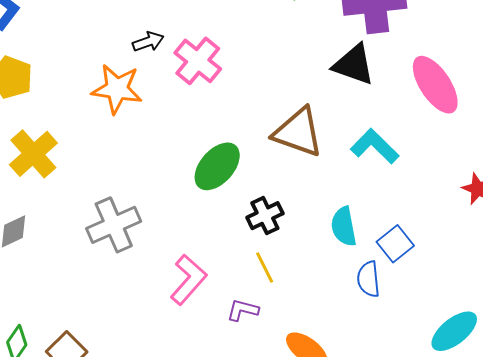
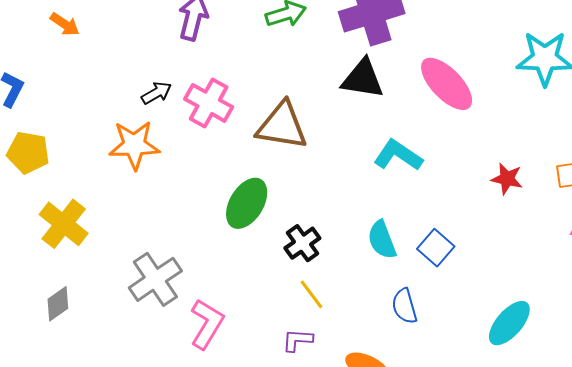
brown triangle: (298, 132) -> (282, 126), moved
blue semicircle: (368, 279) -> (404, 306), moved
pink L-shape: (188, 280) -> (207, 324), moved

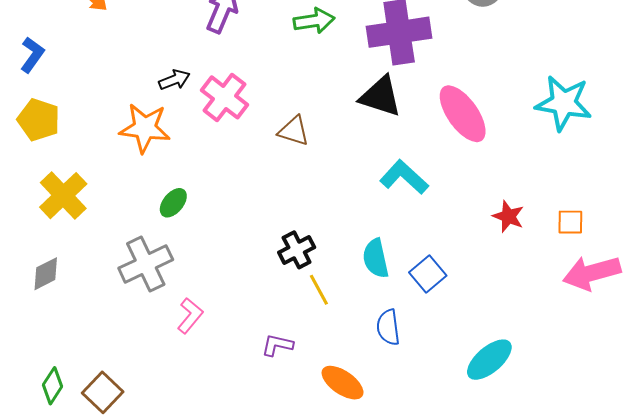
brown triangle: (282, 126) -> (294, 131), size x0.6
green ellipse: (247, 203) -> (173, 203), moved, size x0.6
yellow line: (312, 294) -> (319, 290), moved
pink L-shape: (207, 324) -> (190, 316), size x0.7

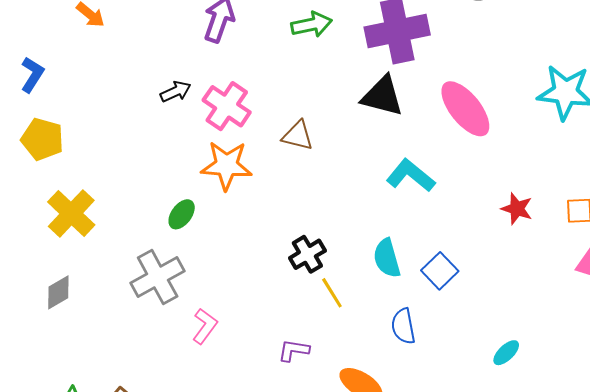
orange star: (145, 128) -> (226, 165), moved
cyan ellipse: (489, 360) -> (506, 353), size x0.6

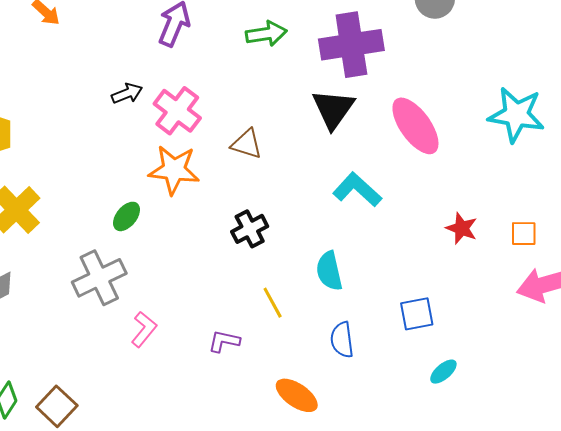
black triangle: (382, 96) -> (333, 109), turned 48
black cross: (307, 254) -> (250, 229), moved
blue square: (440, 271) -> (417, 314), moved, turned 30
purple L-shape: (294, 350) -> (224, 341), moved

